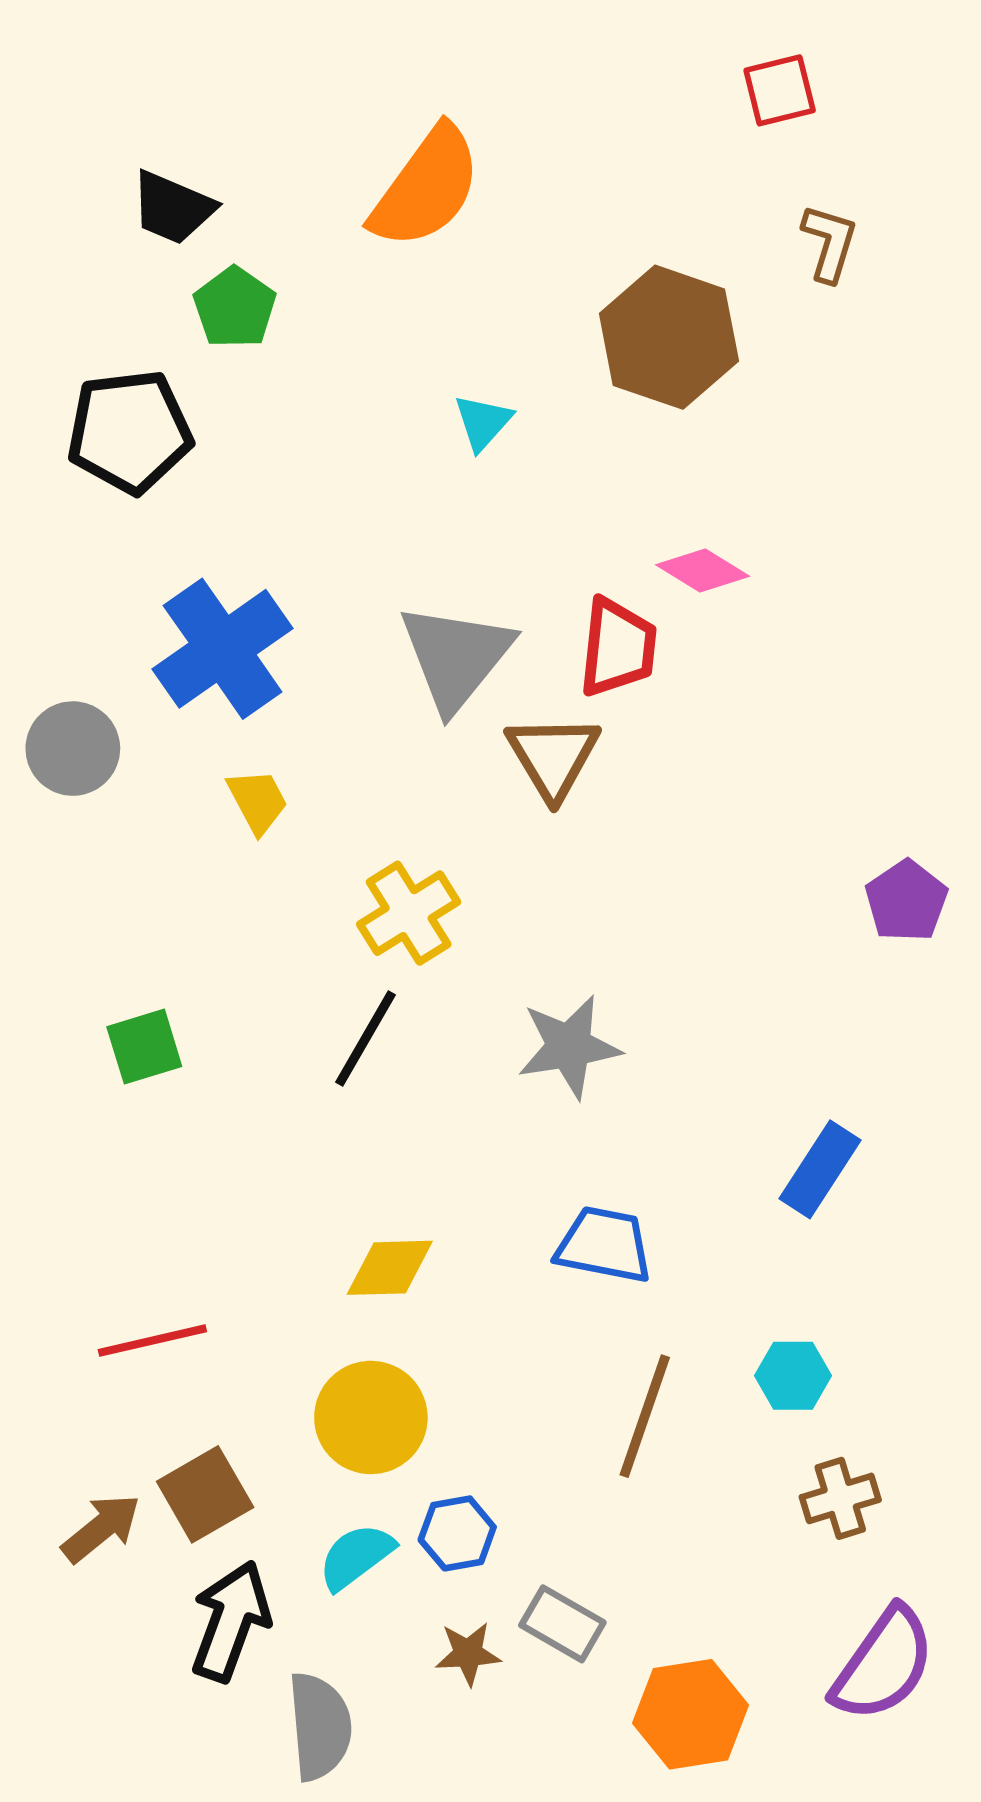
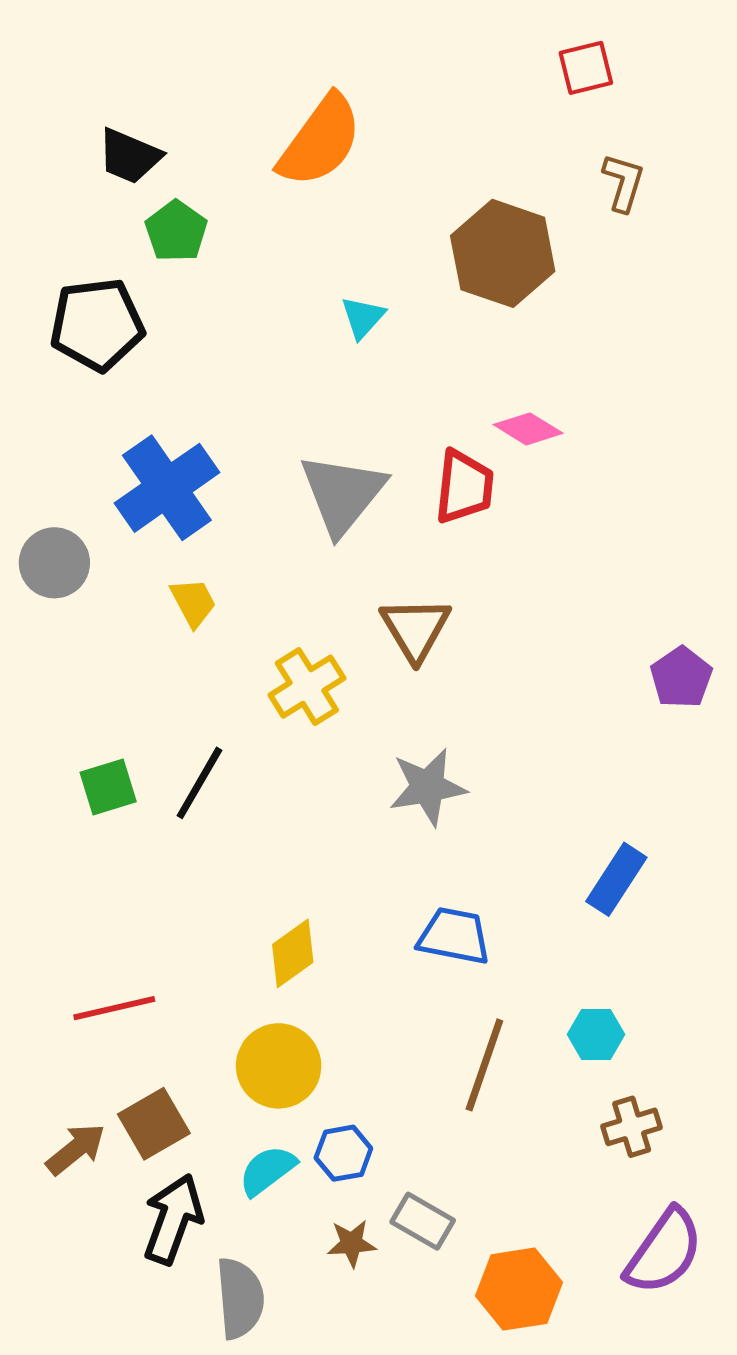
brown triangle: (553, 757) -> (415, 629), moved
black line: (366, 1038) -> (199, 783), moved
yellow diamond: (390, 1268) -> (293, 953), turned -34

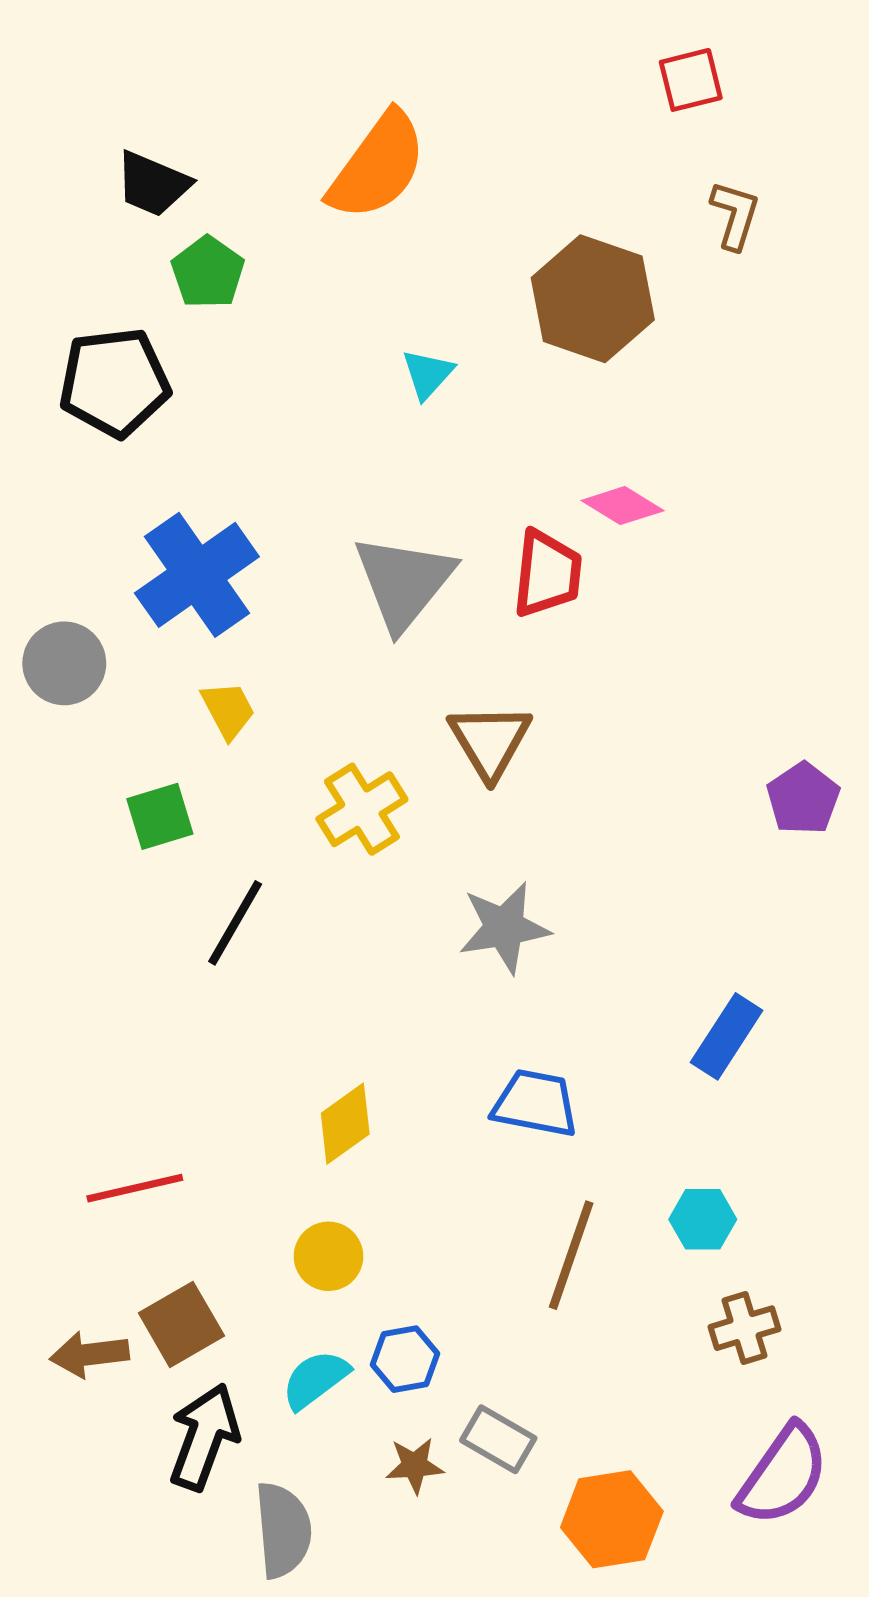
green square: (108, 787) -> (160, 816), moved
yellow circle: (279, 1066) -> (328, 1256), size x0.7
brown arrow: (76, 1149) -> (89, 1354), turned -148

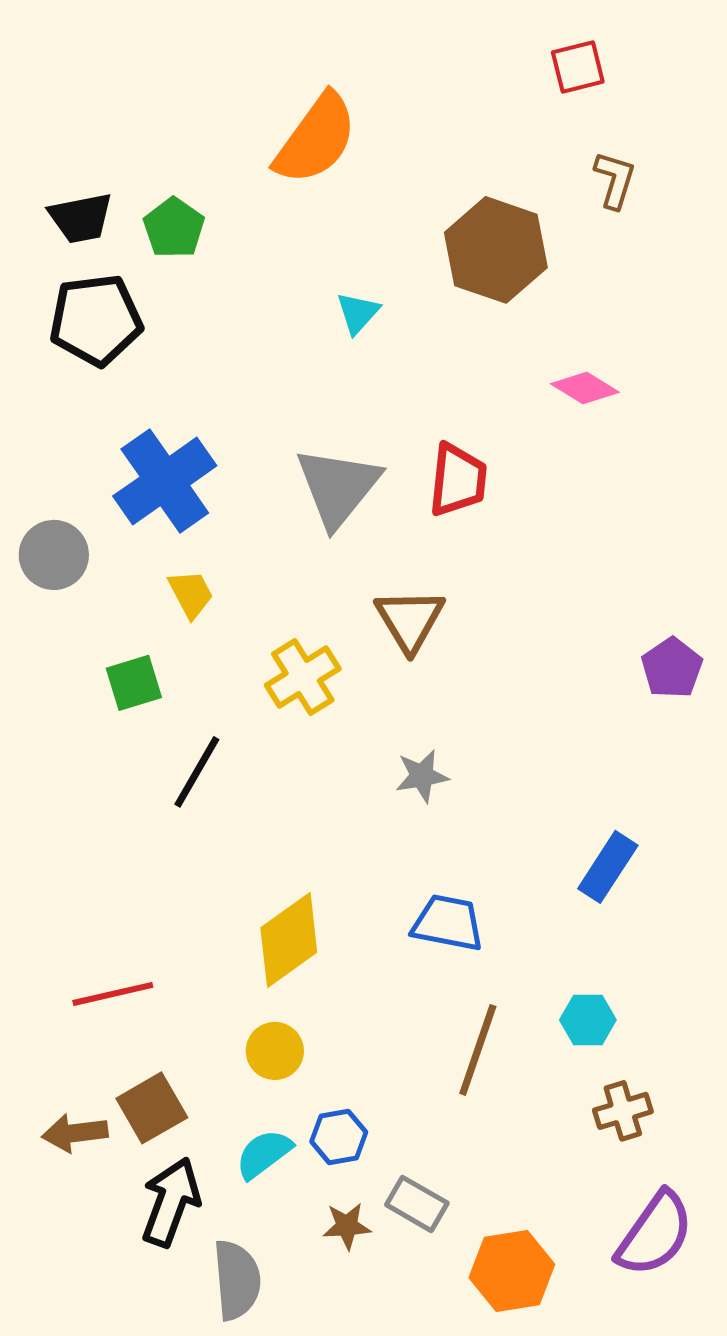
black trapezoid: (153, 184) -> (81, 218), moved, turned -34
pink diamond: (623, 506) -> (585, 388), moved
gray star: (504, 928) -> (422, 776), size x0.7
yellow diamond: (345, 1124) -> (289, 940), size x1.4

